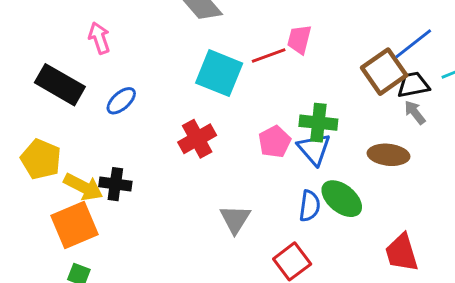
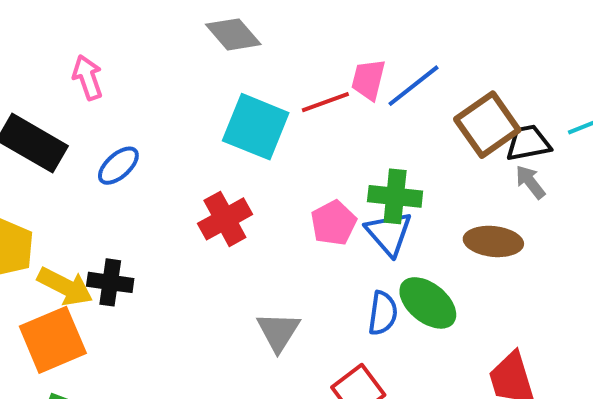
blue line: (413, 44) -> (413, 86), moved

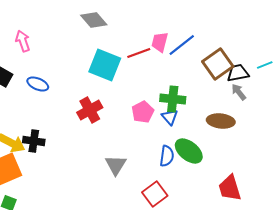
blue ellipse: (118, 166) -> (38, 84), turned 65
blue triangle: (389, 233) -> (170, 117), size x0.7

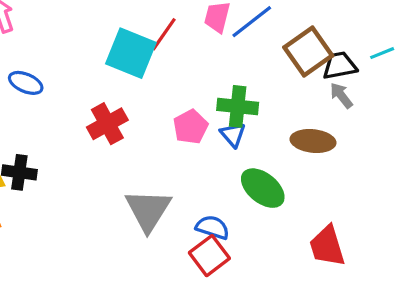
red line: (139, 53) -> (164, 34), moved, turned -35
blue semicircle: (167, 156) -> (213, 227), moved, turned -80
gray triangle: (116, 165) -> (148, 210), size x1.4

